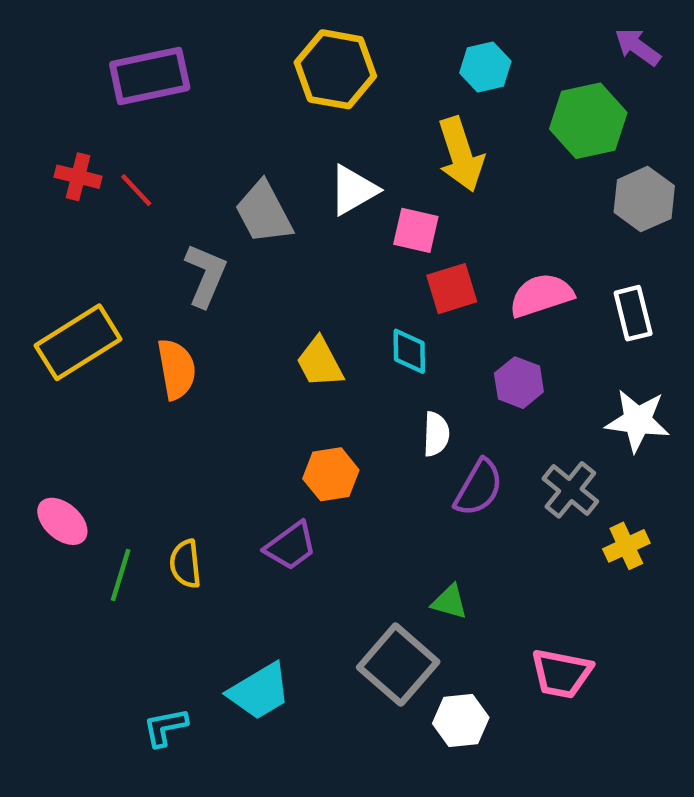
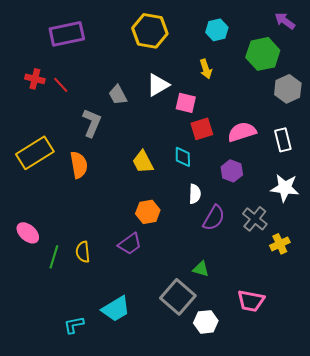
yellow arrow: (461, 154) -> (206, 69), size x0.6
gray trapezoid: (264, 212) -> (118, 95), size x0.7

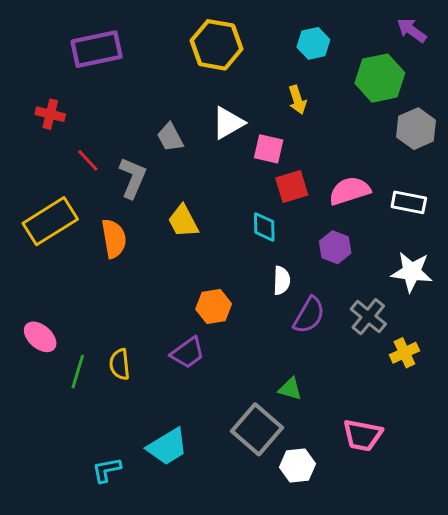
red line: (61, 85) -> (88, 160), moved
white rectangle: (283, 140) -> (409, 202), turned -65
yellow trapezoid: (143, 162) -> (183, 221), moved

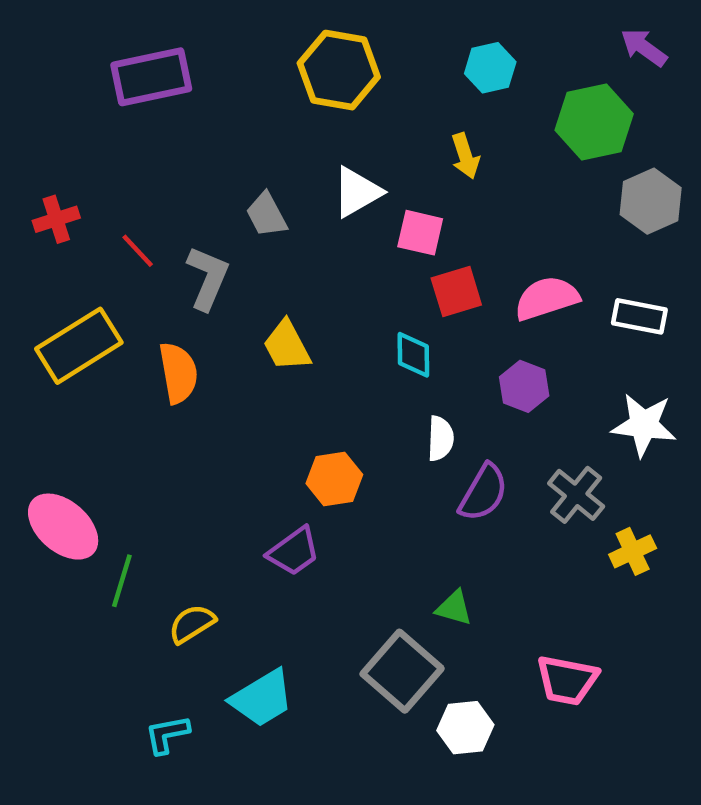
red cross: (50, 114) -> (56, 219), moved, turned -32
pink ellipse: (40, 337) -> (63, 527), size x1.4
yellow semicircle: (120, 364) -> (192, 624), moved, turned 64

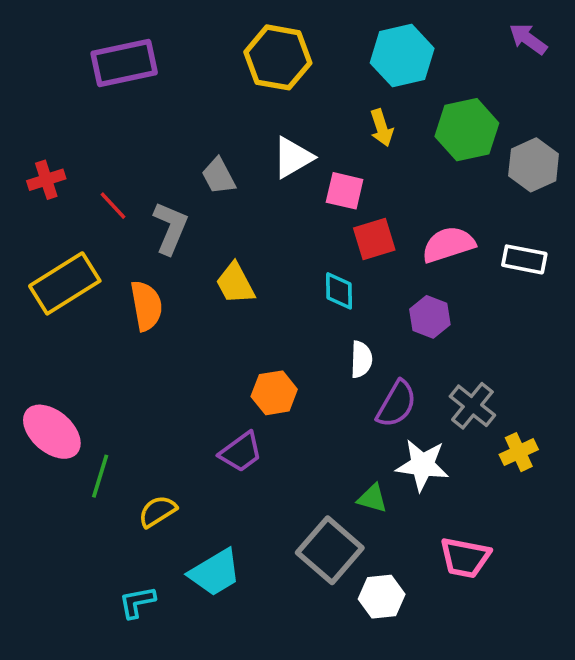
cyan hexagon: (490, 68) -> (402, 56), size x1.5
green hexagon: (594, 122) -> (467, 130), moved
white star: (644, 425) -> (422, 465), moved

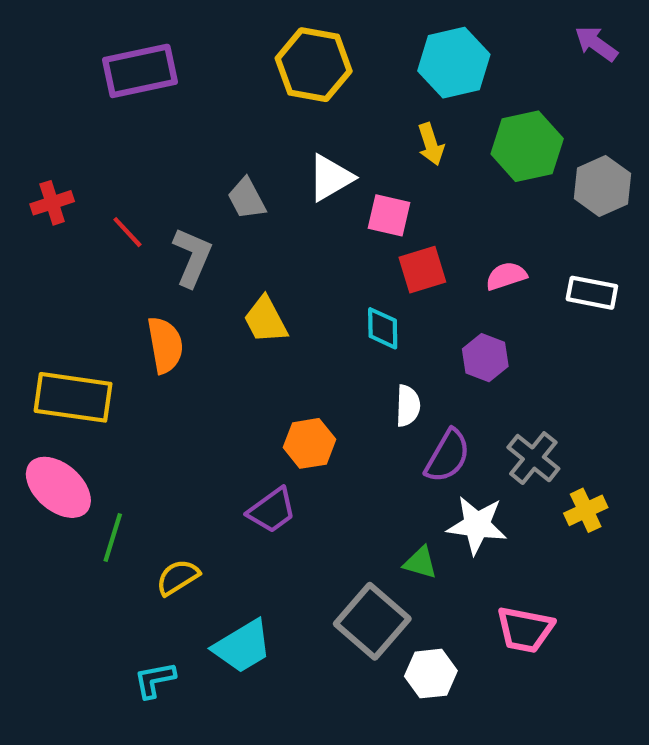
pink semicircle: (448, 245) -> (506, 276), size x0.7
yellow rectangle: (65, 283) -> (73, 397), moved, turned 40

